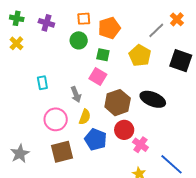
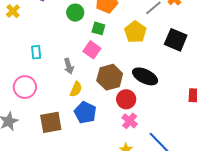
pink circle: (56, 119) -> (25, 87), moved
red circle: (124, 130) -> (126, 99), moved

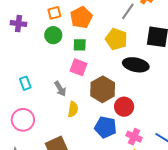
black ellipse: (145, 76) -> (136, 65), moved
blue pentagon: (85, 112) -> (106, 127), moved
pink cross: (130, 121) -> (134, 137), moved

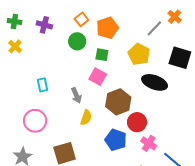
orange square: (54, 13) -> (81, 19), turned -32
pink cross: (134, 137) -> (149, 143), moved

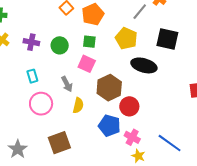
purple cross: (44, 25) -> (31, 42), moved
green circle: (77, 41) -> (60, 45), moved
pink circle: (35, 121) -> (41, 104), moved
pink cross: (149, 143) -> (132, 137), moved

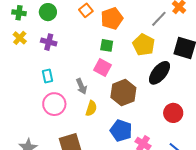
green circle: (60, 45) -> (48, 12), moved
black ellipse: (144, 65) -> (159, 73), turned -70
red circle: (129, 106) -> (173, 113), moved

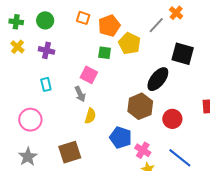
orange square: (86, 10) -> (83, 18), turned -32
yellow pentagon: (144, 45) -> (129, 43), moved
pink square: (103, 67) -> (89, 75), moved
brown hexagon: (123, 93) -> (140, 106), moved
pink circle: (54, 104) -> (30, 120), moved

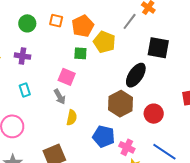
green circle: (45, 20) -> (27, 23), moved

